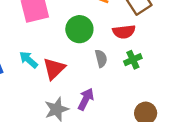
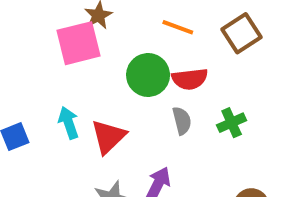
red semicircle: (124, 32) -> (190, 79), moved
cyan arrow: (29, 60) -> (69, 123), turned 30

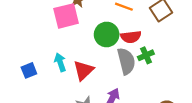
gray semicircle: (182, 121) -> (126, 61), size x1.6
green cross: (232, 123) -> (146, 55), moved

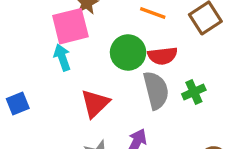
green cross: (146, 55) -> (194, 92), moved
cyan arrow: (60, 62) -> (62, 57), moved

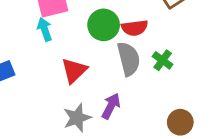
green cross: (194, 92) -> (163, 60), turned -30

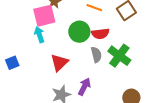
gray semicircle: (129, 59) -> (96, 55), size x0.7
green cross: (163, 60) -> (119, 56), size x1.6

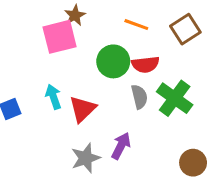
cyan arrow: (39, 35) -> (53, 97), moved

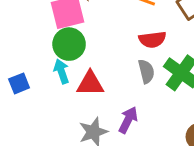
green circle: (113, 61) -> (69, 44), moved
red triangle: (83, 109) -> (90, 83), turned 44

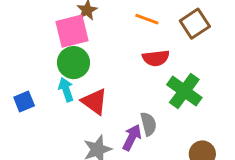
gray semicircle: (146, 71) -> (148, 124), moved
red triangle: (90, 83) -> (94, 102), turned 36

